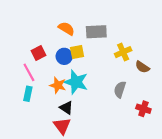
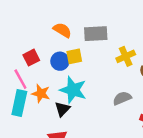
orange star: (58, 85) -> (41, 93), moved
gray semicircle: (120, 89) -> (122, 98), turned 49
cyan rectangle: (28, 94) -> (19, 103), size x1.5
black triangle: (66, 108) -> (62, 109), moved, turned 40

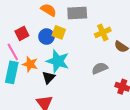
yellow square: (74, 56) -> (59, 32), turned 32

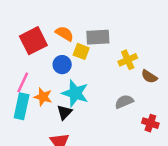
yellow square: (59, 32) -> (81, 51), moved
red square: (22, 33) -> (33, 41), moved, size x1.6
pink line: (13, 52) -> (23, 82), turned 54

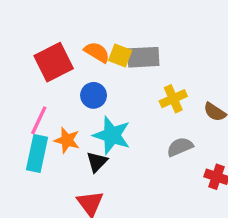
yellow square: (81, 51) -> (120, 55), moved
yellow cross: (128, 60) -> (173, 99), moved

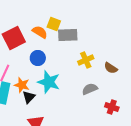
yellow square: (120, 55) -> (54, 24), moved
black triangle: (97, 162) -> (29, 97), moved

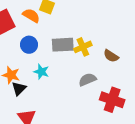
gray rectangle: (68, 35) -> (63, 45), moved
cyan star: (49, 82) -> (41, 72), size x0.6
red cross: (112, 107) -> (112, 100), size x1.5

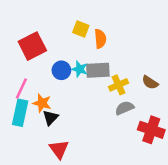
orange semicircle: (31, 16) -> (100, 39), moved, turned 54
yellow cross: (83, 47) -> (118, 85), moved
cyan star: (41, 72) -> (80, 69), moved

